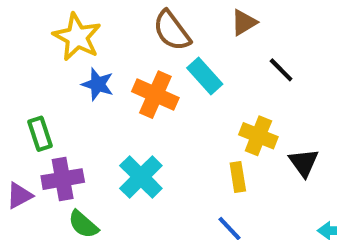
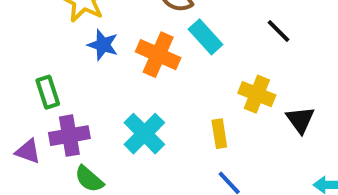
yellow rectangle: (238, 177) -> (219, 134), moved
purple triangle: (19, 196) -> (28, 151), turned 48

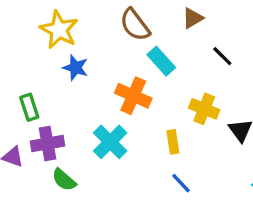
orange cross: (158, 55) -> (133, 96), moved

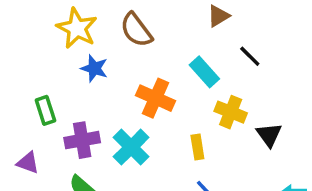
brown semicircle: (135, 25) -> (136, 30), moved
cyan rectangle: (161, 61) -> (204, 72), moved
purple cross: (47, 144) -> (82, 140), moved

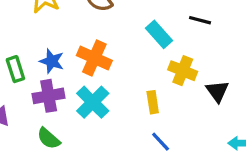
black line: (250, 56) -> (200, 20), turned -30
blue star: (94, 68) -> (52, 61), moved
orange cross: (155, 98) -> (94, 58), moved

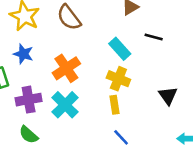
orange cross: (94, 58) -> (66, 68), turned 32
blue star: (52, 61) -> (23, 54), moved
yellow cross: (183, 71) -> (118, 79), moved

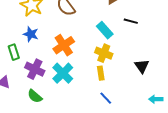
purple cross: (29, 100) -> (35, 69), turned 36

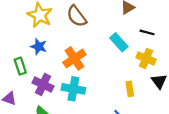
yellow cross: (104, 53) -> (146, 58), moved
cyan cross: (63, 73) -> (73, 89), turned -35
yellow rectangle: (101, 73) -> (130, 89), moved

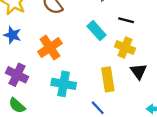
cyan cross: (73, 89) -> (64, 84), moved
yellow rectangle: (130, 89) -> (108, 79), size x1.5

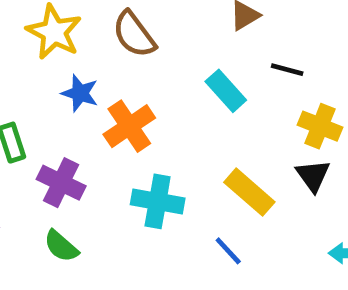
blue star: (12, 35) -> (80, 93), moved
yellow cross: (125, 48) -> (320, 126), moved
yellow rectangle: (108, 79) -> (249, 192), turned -40

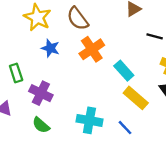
cyan rectangle: (226, 91) -> (124, 71), moved
orange cross: (129, 126) -> (92, 49), moved
cyan cross: (158, 201) -> (89, 120), moved

